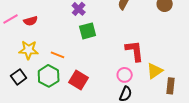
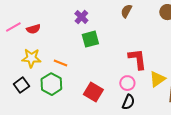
red square: (79, 80) -> (93, 92), moved

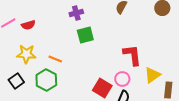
purple cross: (81, 17) -> (76, 13), turned 32
red square: (93, 92) -> (102, 88), moved

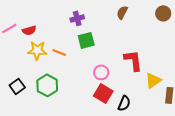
yellow star: (26, 54) -> (37, 50), moved
orange line: (55, 59) -> (59, 52), moved
pink circle: (122, 79) -> (101, 72), moved

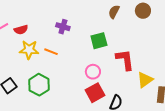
brown circle: (163, 13) -> (143, 11), moved
purple cross: (77, 18) -> (63, 27), moved, turned 32
green square: (86, 40) -> (99, 41), moved
red square: (103, 93) -> (95, 93), turned 30

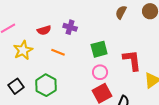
red semicircle: (21, 30) -> (44, 30), moved
green square: (99, 41) -> (99, 49), moved
yellow star: (29, 50) -> (23, 50), moved, turned -30

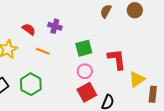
red semicircle: (44, 30) -> (29, 29), turned -128

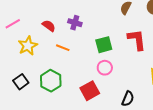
red L-shape: (117, 59) -> (137, 40), moved
red square: (87, 92) -> (90, 91), moved

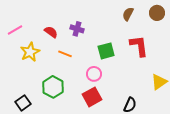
pink circle: (105, 68) -> (94, 74), moved
black square: (21, 82) -> (23, 103), moved

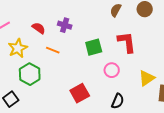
pink circle: (94, 74) -> (112, 70), moved
green hexagon: (53, 87) -> (30, 74), moved

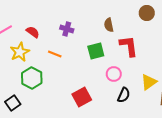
brown semicircle: (116, 10) -> (109, 25), moved, turned -40
red semicircle: (39, 28) -> (33, 32), moved
black semicircle: (118, 101) -> (124, 95), moved

